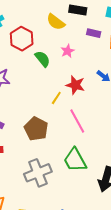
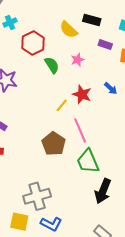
brown pentagon: (36, 129) -> (54, 144), moved
green trapezoid: (75, 160) -> (88, 161), moved
gray cross: (38, 173) -> (37, 196), moved

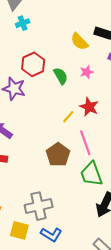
cyan cross: (10, 22) -> (23, 23), moved
red hexagon: (33, 43) -> (33, 64), moved

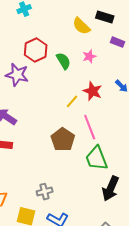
gray cross: (39, 206) -> (45, 192), size x0.6

